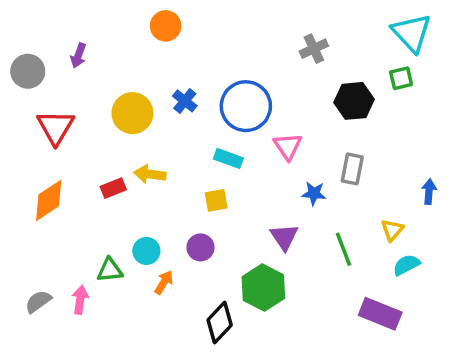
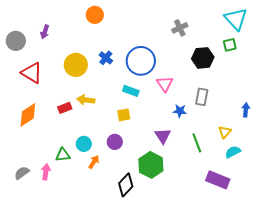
red triangle: (56, 127) -> (32, 73), turned -30

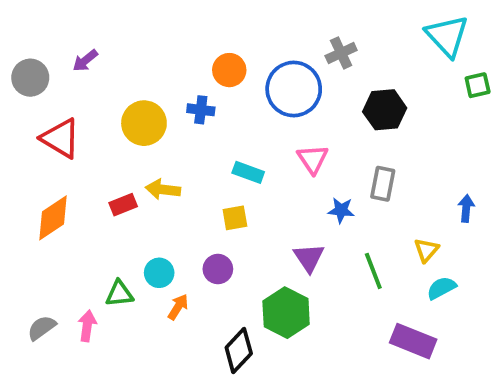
orange circle: (95, 15) -> (229, 70), moved
purple arrow: (45, 32) -> (85, 61), turned 32
green square: (230, 45) -> (478, 85), moved
blue cross: (106, 58) -> (201, 110), turned -32
blue circle: (141, 61) -> (294, 89), moved

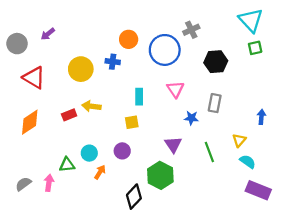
green square: (478, 85) -> (255, 48), moved
cyan rectangle: (248, 172) -> (139, 97), turned 70
cyan semicircle: (441, 288) -> (248, 162), turned 63
purple rectangle: (413, 341) -> (258, 190), moved

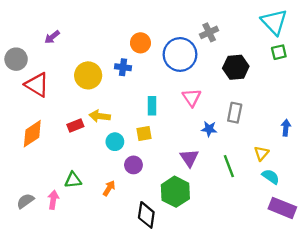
gray circle: (17, 44) -> (16, 59), moved
cyan circle: (89, 153) -> (115, 142), moved
black diamond: (134, 197) -> (146, 215), turned -35

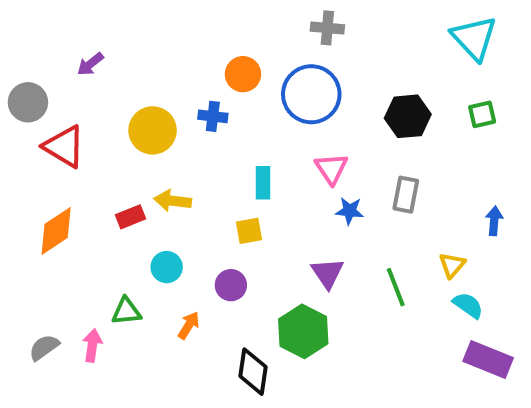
gray cross: (209, 32) -> (327, 28), moved, turned 30
green square: (279, 52) -> (482, 114), moved
blue star: (209, 129) -> (349, 211), moved
cyan circle: (115, 142) -> (167, 267), moved

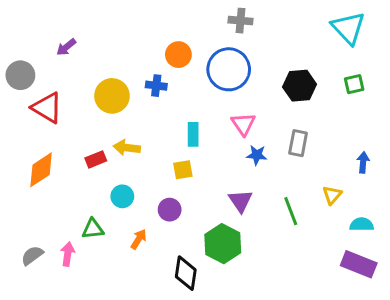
cyan semicircle: (468, 305) -> (362, 224), moved, turned -35

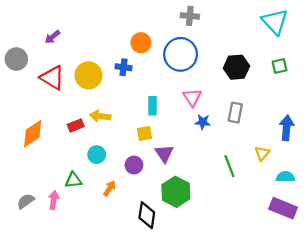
red triangle: (47, 108) -> (52, 78), moved
blue arrow: (363, 162) -> (287, 128), size x1.5
purple triangle: (240, 201) -> (164, 153), moved

